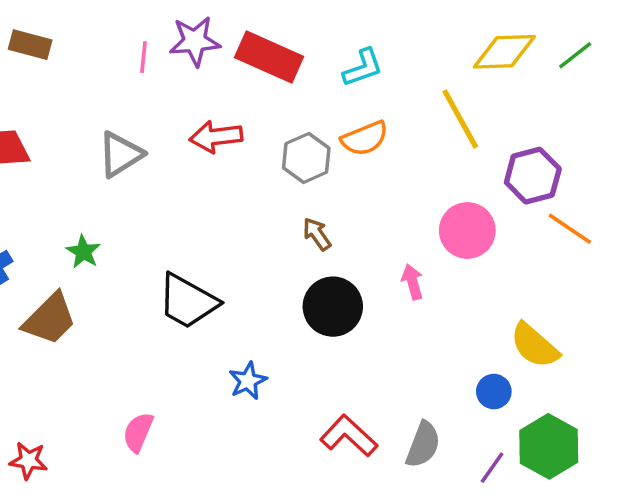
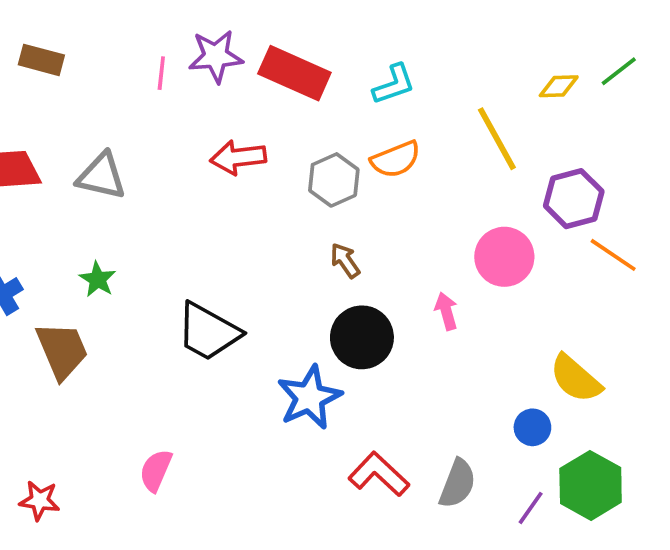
yellow diamond: (504, 52) -> (559, 86), moved, size x0.6
gray triangle: (120, 154) -> (101, 176), moved, turned 45
brown trapezoid: (50, 319) -> (62, 350), turned -68
blue star: (248, 381) -> (309, 397), moved, size x1.6

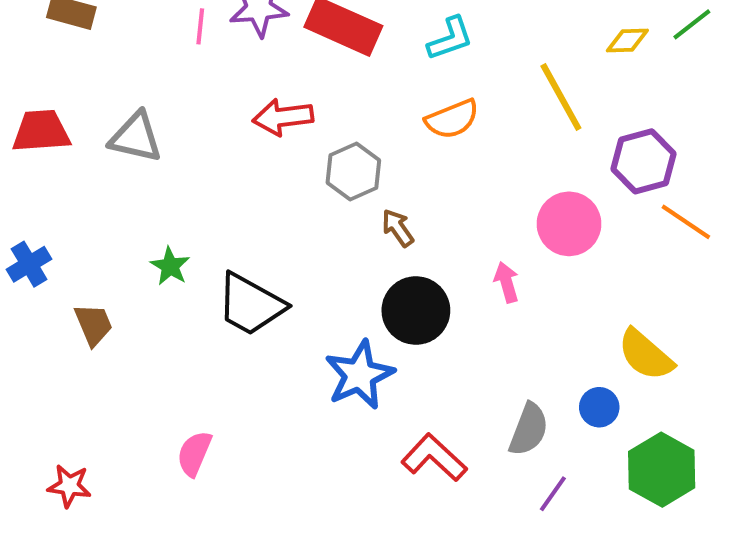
gray hexagon: (334, 180) -> (353, 171), moved
green star: (98, 279) -> (170, 266), moved
brown trapezoid: (62, 350) -> (94, 325), size x0.7
gray semicircle: (458, 484) -> (529, 429), moved
purple line: (531, 508) -> (553, 494), moved

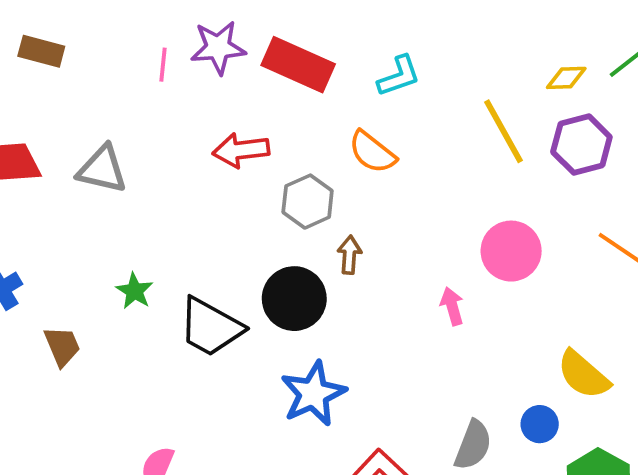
orange semicircle: (452, 119) -> (372, 152), moved, turned 60
purple hexagon: (644, 161) -> (581, 145), moved
brown arrow: (398, 228) -> (349, 255), turned 39
black circle: (416, 310) -> (294, 299), moved

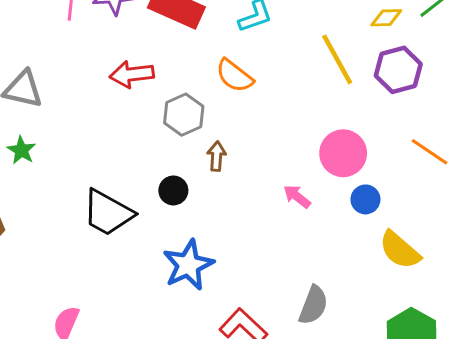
green star: (134, 291) -> (21, 150), moved
black circle: (294, 299) -> (173, 190), size x0.6
pink arrow: (452, 306) -> (297, 196), turned -36
blue circle: (540, 424) -> (365, 199), moved

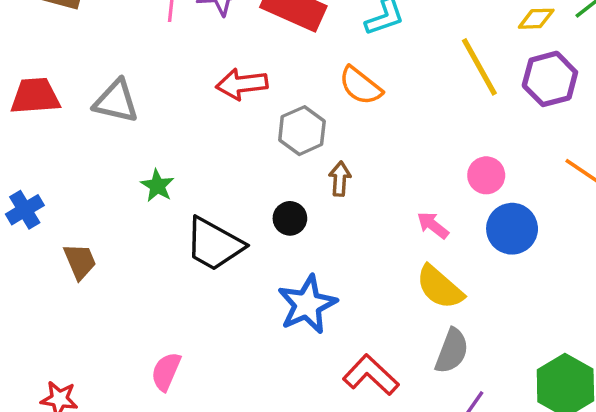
green star: (21, 150) -> (157, 186), moved
pink circle: (343, 153) -> (486, 175), size x0.7
blue circle: (365, 199) -> (512, 229), size x1.5
yellow semicircle: (400, 250) -> (440, 287), moved

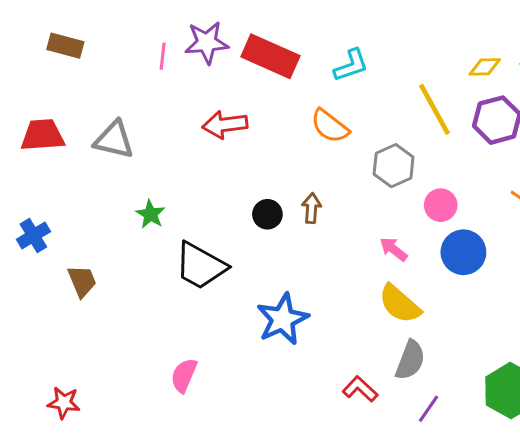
gray hexagon: (302, 131) -> (394, 166), moved
black circle: (290, 218) -> (267, 214), moved
pink semicircle: (166, 372) -> (184, 375), moved
red L-shape: (371, 375) -> (360, 389), moved, size x0.7

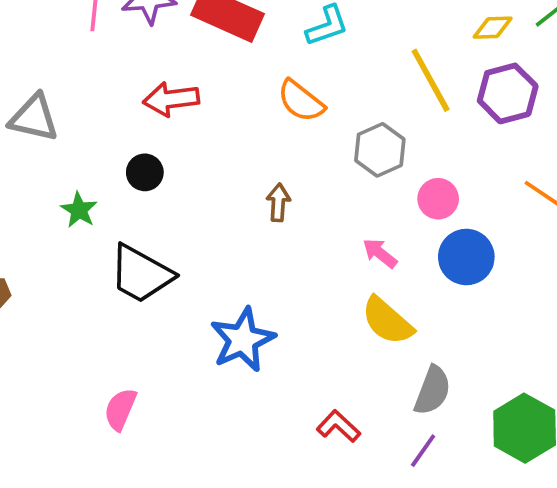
black circle: (267, 214) -> (145, 172), moved
gray semicircle: (410, 360) -> (432, 390), moved

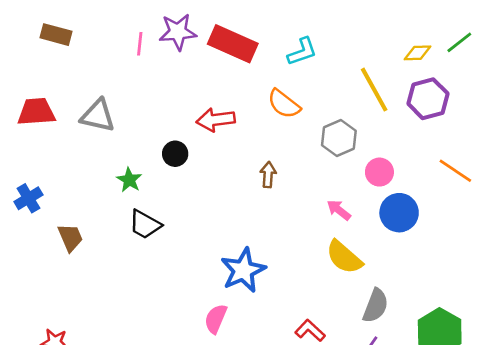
red arrow: (171, 99) -> (216, 120), moved
black trapezoid: (141, 274) -> (145, 224), moved, size x0.7
pink semicircle: (120, 409) -> (216, 319), moved

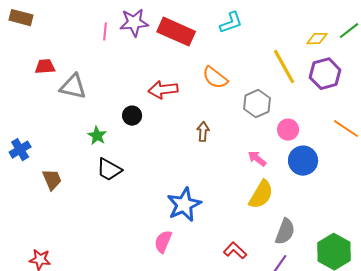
brown rectangle: (56, 35) -> (21, 18), moved
cyan L-shape: (302, 52) -> (231, 23), moved
red trapezoid: (36, 112) -> (45, 67), moved, size x0.7
yellow semicircle: (344, 257) -> (261, 195), turned -100

